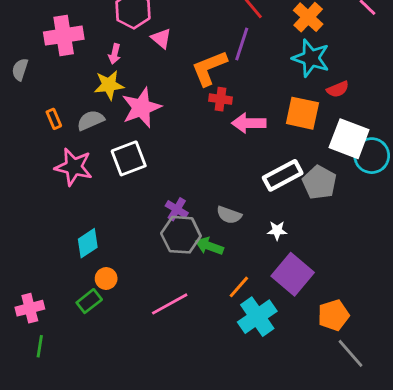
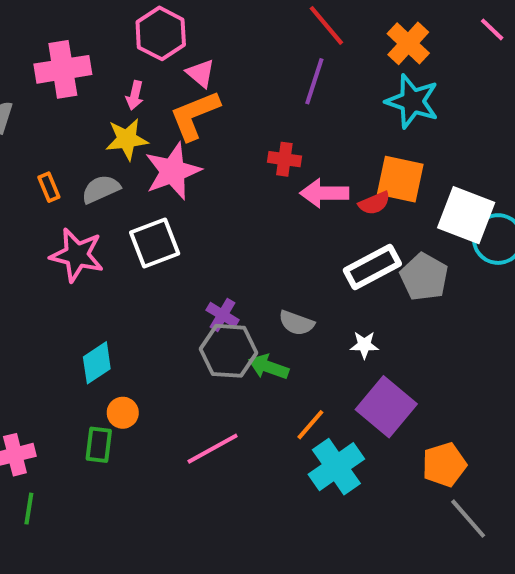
orange L-shape: (209, 68) -> (195, 115), moved
red semicircle: (338, 89) -> (374, 203), moved
green rectangle: (89, 301) -> (99, 445), turned -45

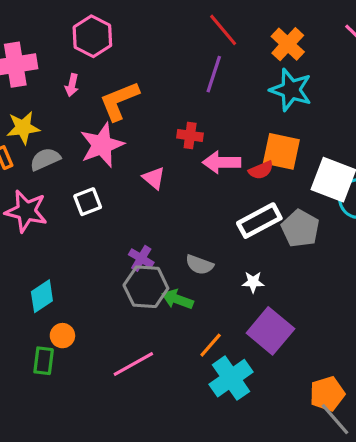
pink triangle: (201, 73) -> (154, 178), moved
yellow star: (127, 139) -> (23, 128), moved
white square: (155, 243) -> (88, 202), size x0.7
orange pentagon: (444, 465) -> (327, 394), moved

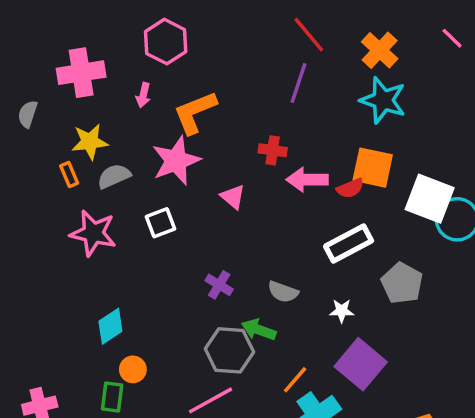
gray pentagon: (300, 228) -> (402, 283), moved
gray hexagon: (146, 287) -> (229, 350), moved

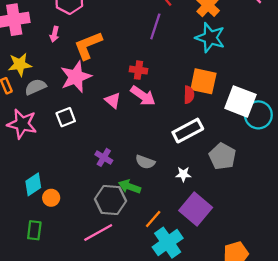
pink arrow: (307, 180) -> (143, 96), moved, turned -145
red semicircle: (350, 188) -> (189, 95), turned -66
orange circle: (133, 369) -> (51, 198), moved

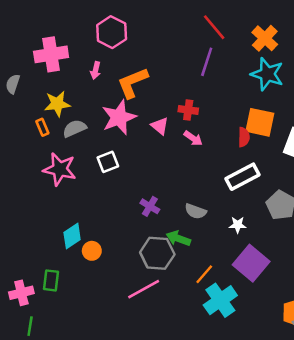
pink arrow: (143, 96) -> (193, 138), size x0.7
pink triangle: (113, 100) -> (160, 126), moved
green rectangle: (34, 230) -> (51, 280), moved

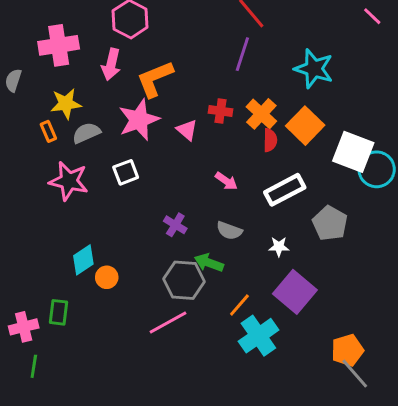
orange cross: (265, 38) -> (261, 114), moved
pink arrow: (96, 70) -> (111, 64), size x1.5
orange square: (260, 122) -> (305, 126), turned 32
red semicircle: (244, 137) -> (270, 140), moved
pink arrow: (193, 138) -> (226, 181), moved

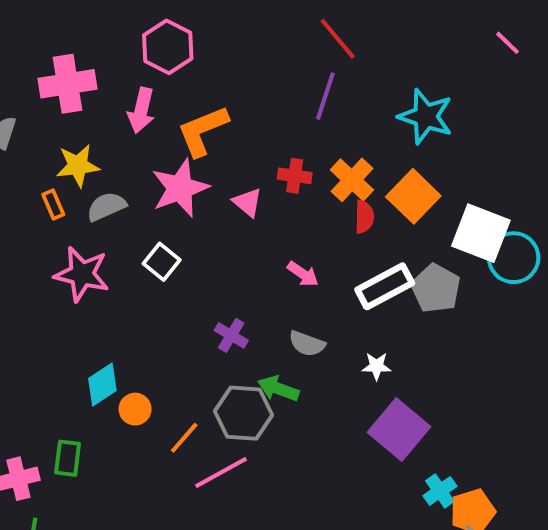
white square: (126, 172) -> (162, 262), turned -30
gray pentagon: (330, 223) -> (436, 288), moved
orange line: (239, 305) -> (184, 438), moved
cyan cross: (258, 336) -> (440, 491), moved, size x0.6

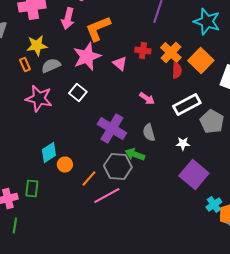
gray pentagon: (436, 288) -> (212, 122), moved
purple cross: (231, 335) -> (112, 128), size x1.8
gray semicircle: (307, 344) -> (149, 132), turned 54

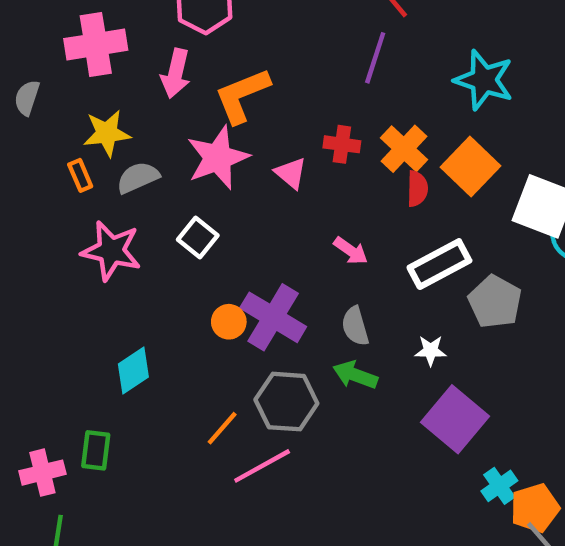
green arrow: (135, 154) -> (355, 375), moved
orange circle: (65, 164) -> (229, 322), moved

